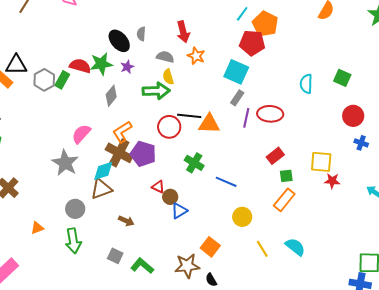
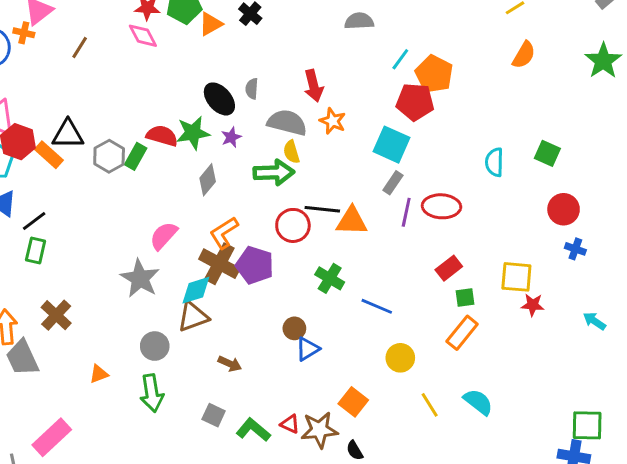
gray semicircle: (165, 57) -> (287, 122), size x1.5
red triangle: (158, 187) -> (290, 424), moved

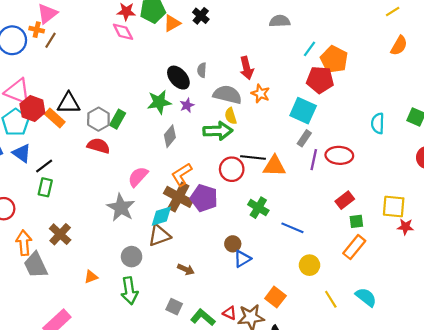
brown line: (80, 47) -> (51, 40), moved
red semicircle: (162, 136) -> (98, 146), moved

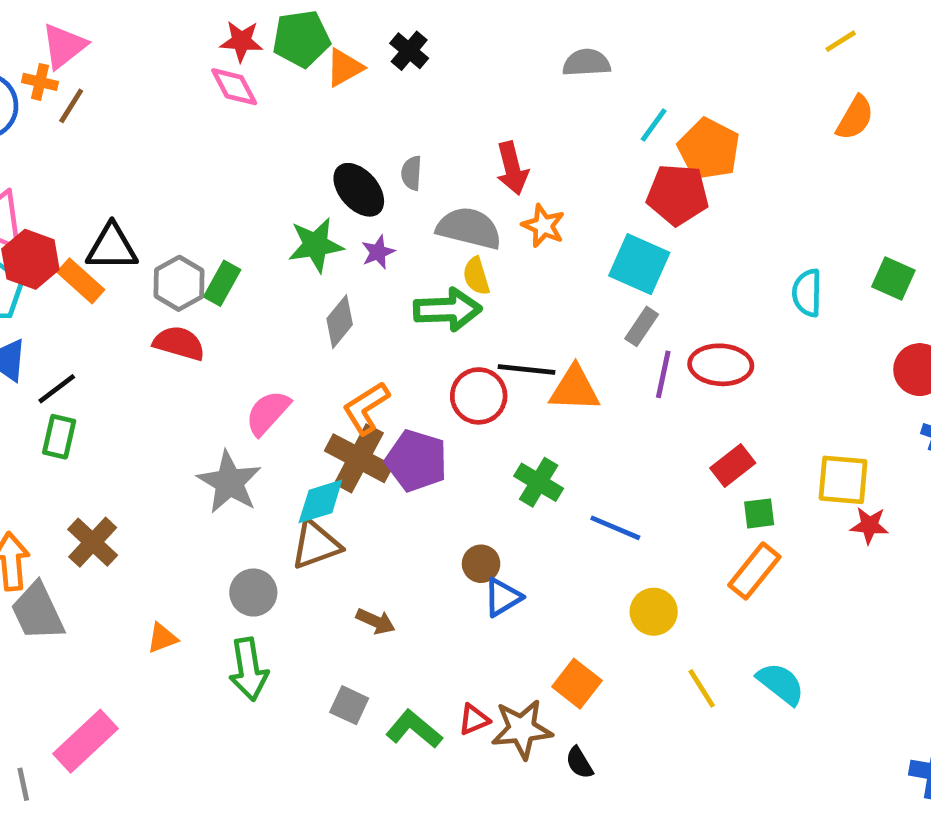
red triangle: (230, 313) -> (474, 720), turned -48

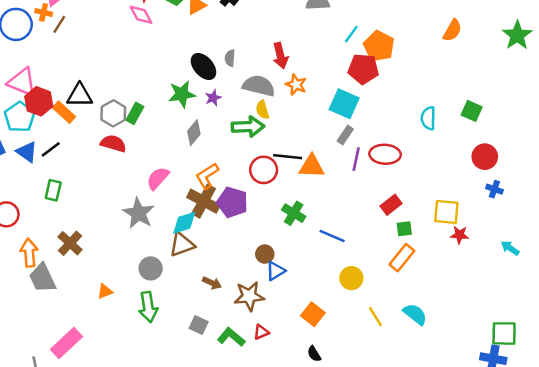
black line: (57, 389) -> (51, 149), moved
brown star: (522, 729) -> (249, 296), moved

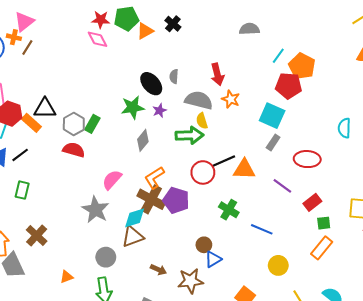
black line: (288, 157) -> (224, 161), turned -30
purple line: (356, 159) -> (282, 186), moved, turned -66

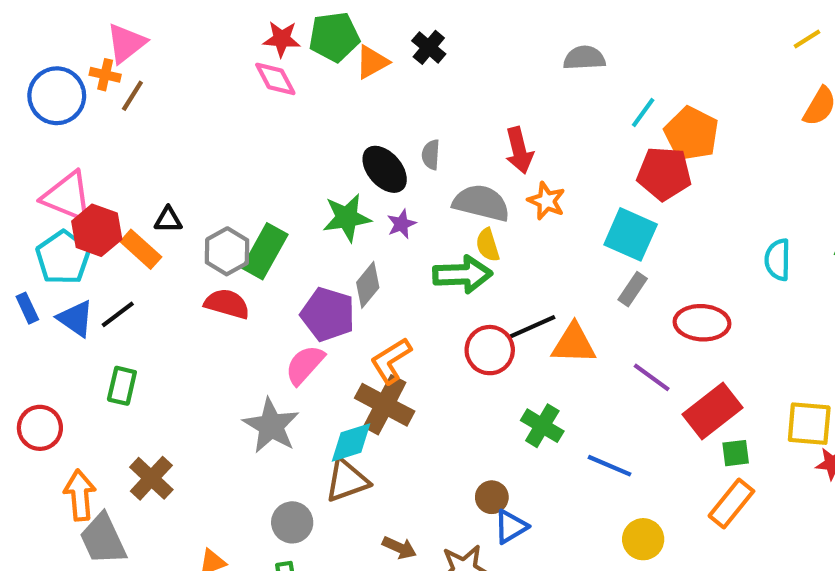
black triangle: (45, 108) -> (168, 220), size x0.6
green rectangle: (92, 124) -> (265, 251), size x1.4
purple pentagon: (176, 200) -> (328, 314), moved
red rectangle: (312, 202) -> (713, 411), size x1.5

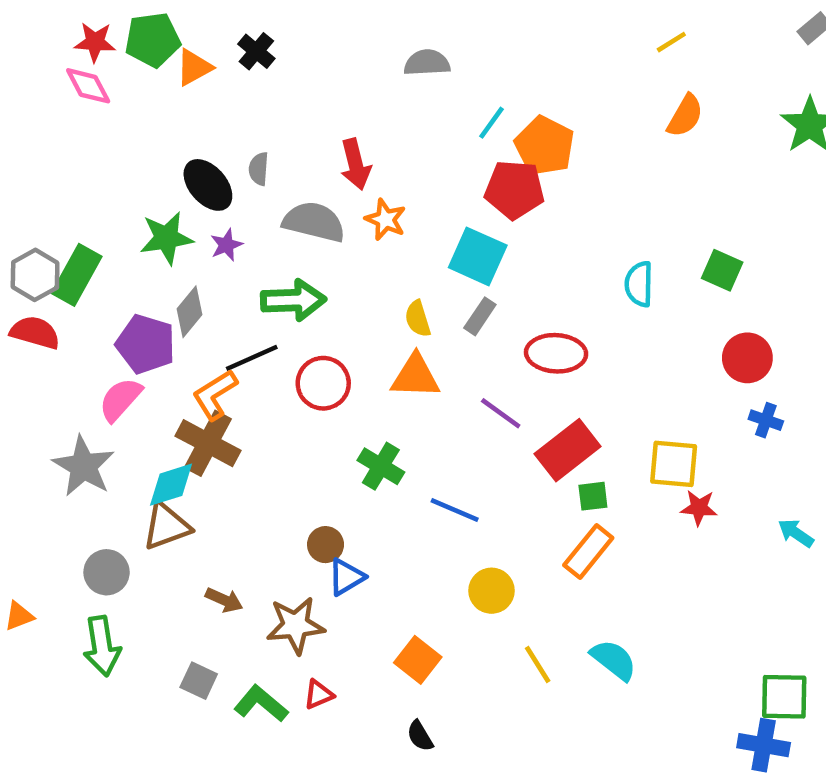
yellow semicircle: (488, 245) -> (418, 319), moved
black line: (532, 327) -> (252, 358), moved

